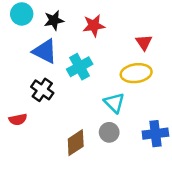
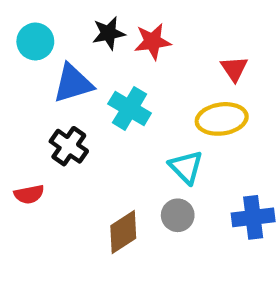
cyan circle: (22, 14) -> (35, 41), moved
black star: (54, 20) -> (109, 33), moved
blue triangle: (45, 51) -> (73, 83), turned -44
cyan cross: (80, 67) -> (130, 108), turned -30

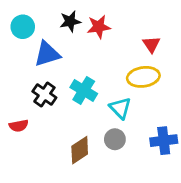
cyan cross: (130, 108) -> (84, 90), moved

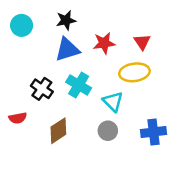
red star: (99, 27) -> (104, 43), moved
blue triangle: (47, 54) -> (67, 49), moved
brown diamond: (80, 150) -> (58, 131), moved

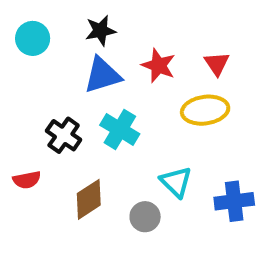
red star: (104, 43) -> (159, 66), turned 30
cyan triangle: (113, 102) -> (176, 182), moved
gray circle: (108, 131) -> (145, 217), moved

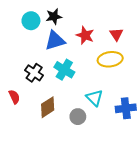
cyan circle: (33, 38) -> (31, 21), moved
red semicircle: (27, 180) -> (14, 97), turned -104

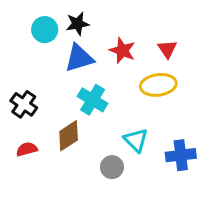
black cross: (34, 73) -> (24, 104), moved
red semicircle: (14, 97) -> (27, 149), moved, turned -80
brown diamond: (48, 107) -> (69, 136), moved

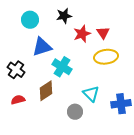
black star: (78, 24) -> (64, 16), moved
red triangle: (167, 49) -> (103, 33), moved
red star: (122, 51) -> (82, 34), turned 30
blue triangle: (79, 58) -> (42, 47), moved

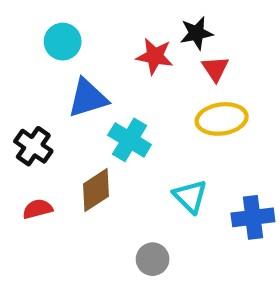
black star: (64, 16) -> (196, 33), moved
red star: (82, 34) -> (155, 56), moved, turned 30
gray circle: (75, 112) -> (153, 259), moved

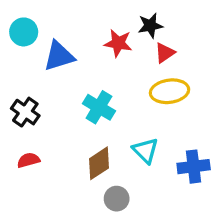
cyan circle: (63, 42) -> (24, 32), moved
red triangle: (215, 69) -> (165, 53), turned 30
blue triangle: (88, 98) -> (59, 56), moved
brown diamond: (96, 190) -> (99, 163), moved

